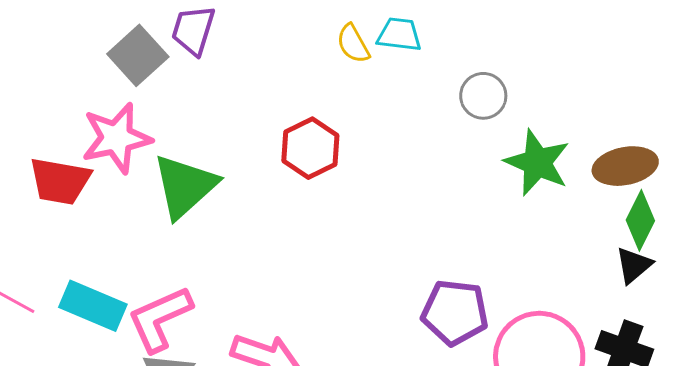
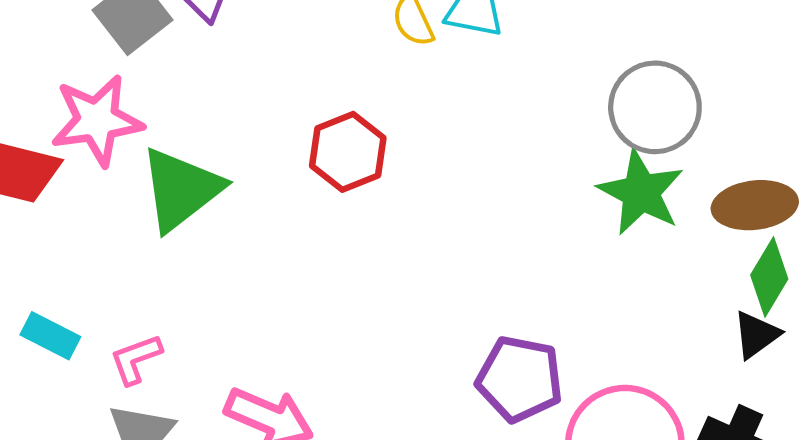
gray circle: (483, 96) -> (655, 107), moved, size x1.5
cyan rectangle: (93, 306) -> (50, 336), size x0.7
pink L-shape: (160, 319) -> (136, 359), size x0.6

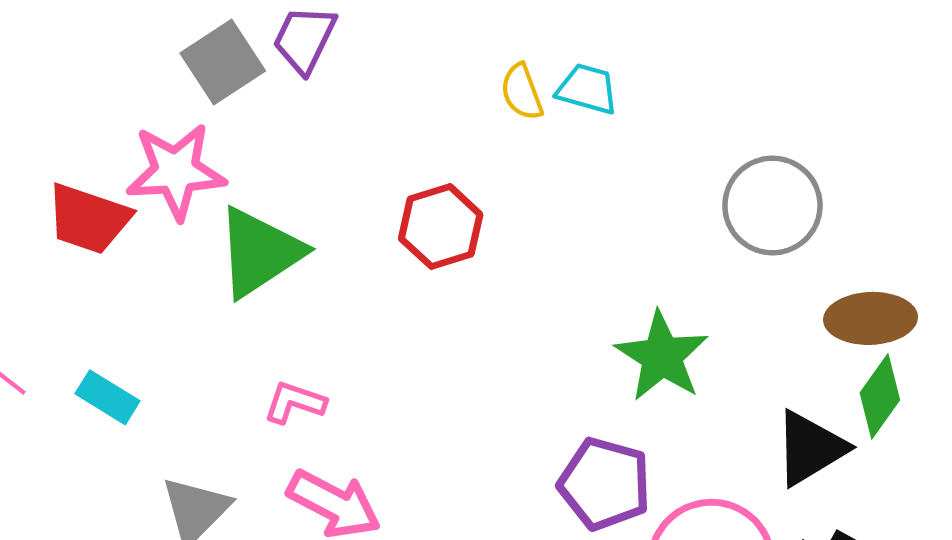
green star: (641, 192) -> (662, 356), moved
black triangle: (756, 335) -> (810, 448), moved, size x1.5
pink L-shape: (136, 359) -> (295, 402), moved, turned 34

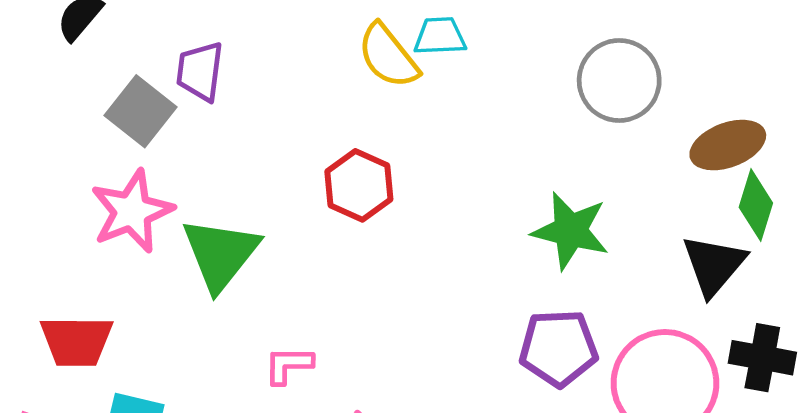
yellow semicircle: (522, 92) -> (388, 56), size x1.5
red trapezoid: (88, 219) -> (76, 341), moved

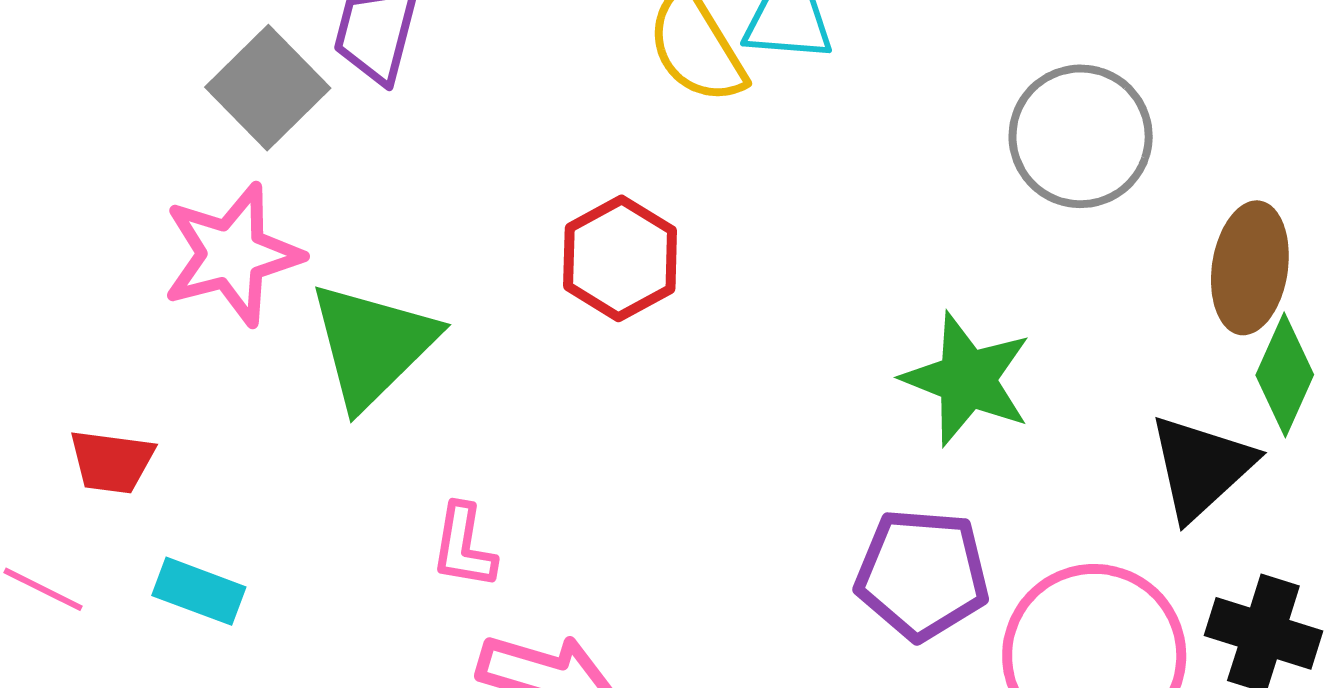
brown ellipse: (728, 145) -> (1250, 268), turned -68
red trapezoid: (76, 341) -> (112, 462), size x0.7
pink L-shape: (288, 365) -> (464, 546), turned -88

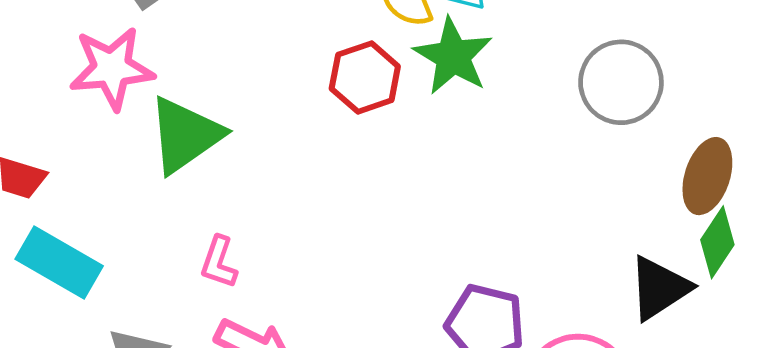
red hexagon: (620, 258) -> (365, 77), moved
green star: (967, 379) -> (453, 56), moved
cyan rectangle: (199, 591) -> (59, 263), size x1.6

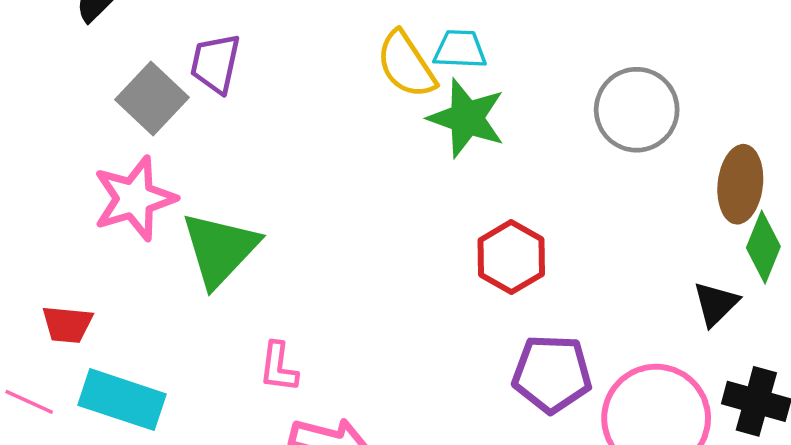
red hexagon: (365, 77) -> (511, 257), moved
black triangle: (659, 288) -> (716, 304), size x0.7

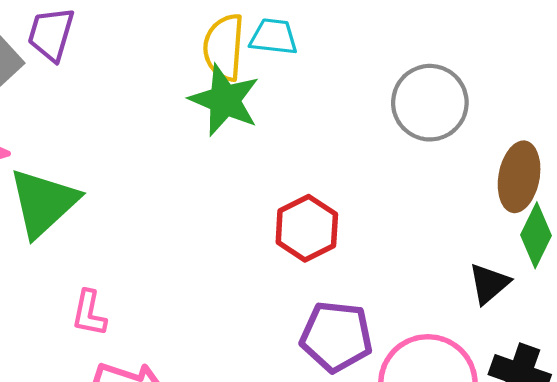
yellow semicircle: (406, 65) -> (224, 47), turned 34
green star: (467, 118) -> (225, 100), moved

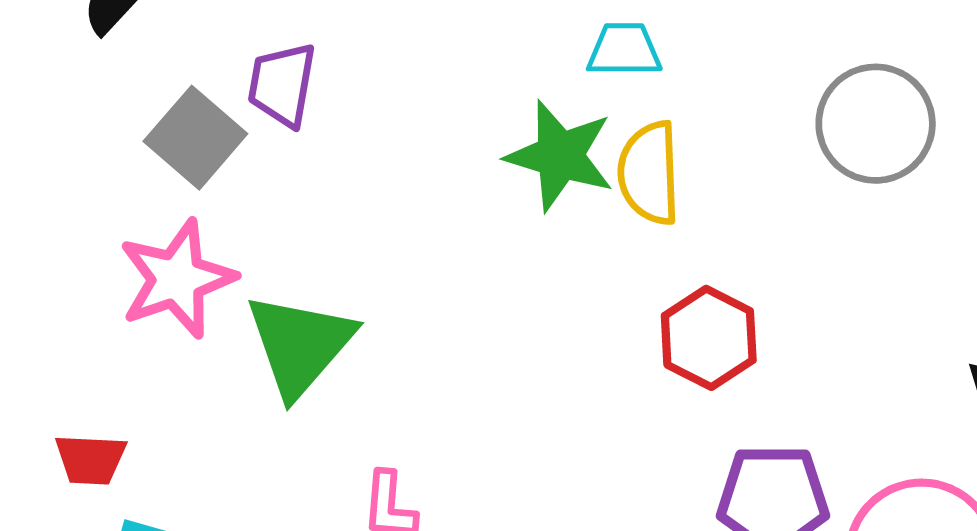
yellow semicircle: (224, 47) -> (649, 173), moved

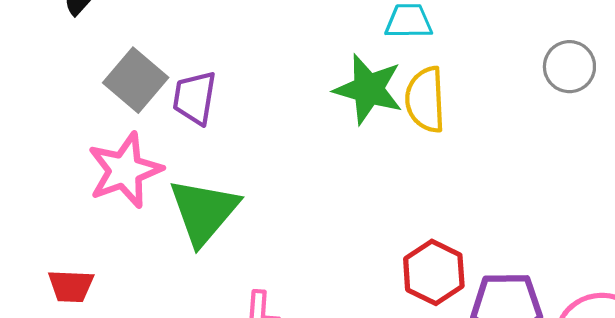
purple trapezoid: (282, 85) -> (195, 98), moved
gray circle: (876, 124) -> (569, 67), size x0.7
red hexagon: (709, 338) -> (434, 272), moved

